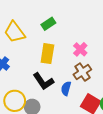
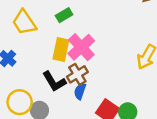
pink cross: (80, 49) -> (81, 47), moved, size x1.6
brown cross: (82, 72) -> (77, 74), moved

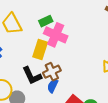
pink cross: (81, 47) -> (56, 35), moved, turned -30

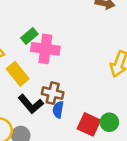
yellow rectangle: (40, 50) -> (18, 74), moved, turned -42
brown cross: (52, 72) -> (53, 93), turned -36

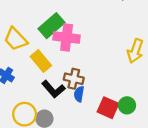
green rectangle: (29, 36) -> (51, 26), size x1.6

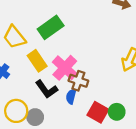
pink cross: (67, 38) -> (65, 68), moved, turned 30
brown cross: (74, 79) -> (78, 81), moved

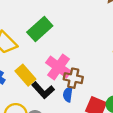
yellow rectangle: (37, 61) -> (25, 75), moved

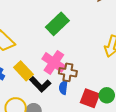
green rectangle: (40, 29) -> (57, 24), moved

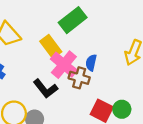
yellow rectangle: (23, 71) -> (51, 47), moved
blue semicircle: (63, 87) -> (91, 63), moved

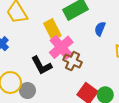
blue semicircle: (91, 63) -> (100, 29), moved

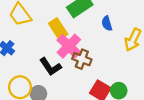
blue semicircle: (100, 29) -> (107, 23), turned -32

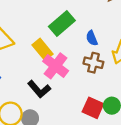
brown cross: (82, 59) -> (93, 63), moved

